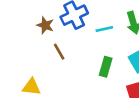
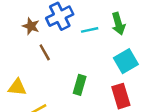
green rectangle: (106, 67) -> (80, 85), moved

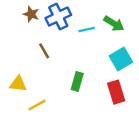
green arrow: (118, 24) -> (114, 24), turned -42
brown star: (31, 26) -> (31, 14), moved

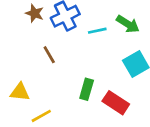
red rectangle: (116, 92) -> (116, 103), moved, turned -40

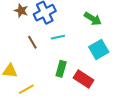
cyan line: (97, 31) -> (58, 37), moved

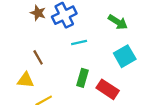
brown line: (32, 42) -> (38, 57), moved

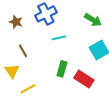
brown star: (38, 13) -> (16, 22), moved
yellow triangle: (25, 80) -> (12, 71), turned 49

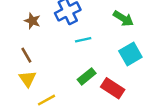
brown line: (23, 51) -> (26, 55), moved
green rectangle: (62, 69) -> (87, 76), turned 35

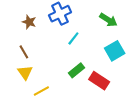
cyan line: (83, 40) -> (73, 38), turned -40

